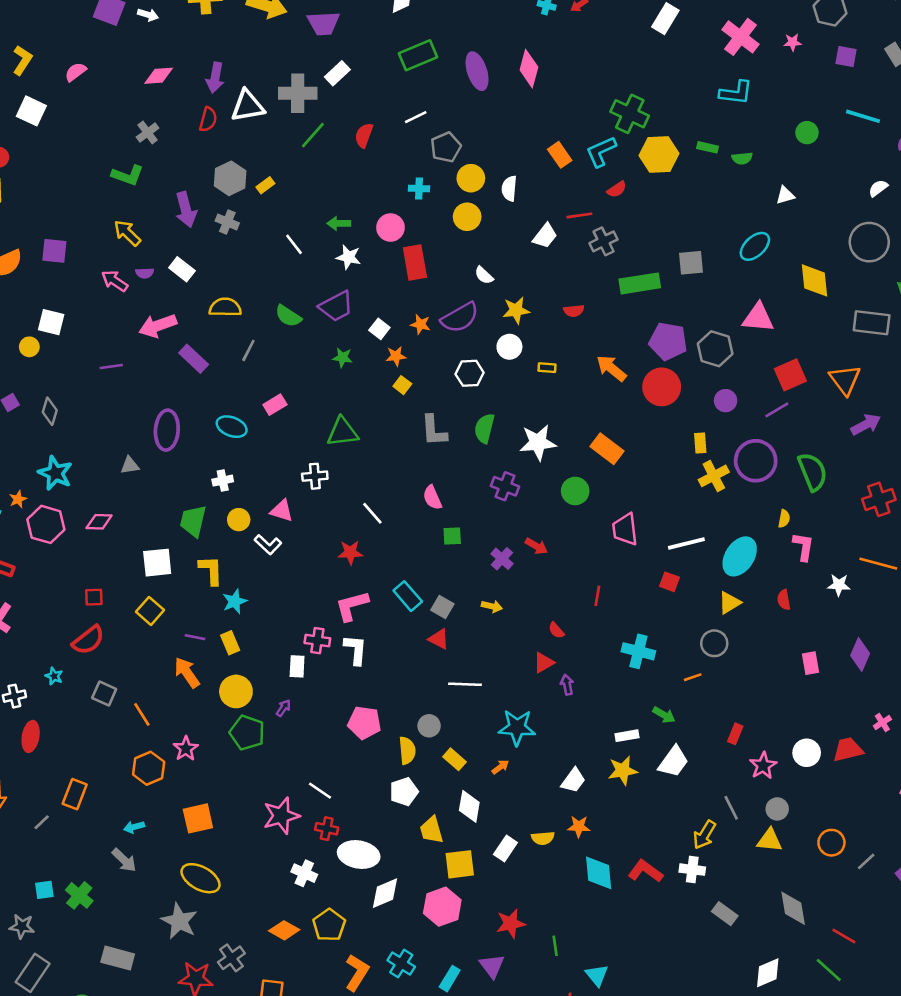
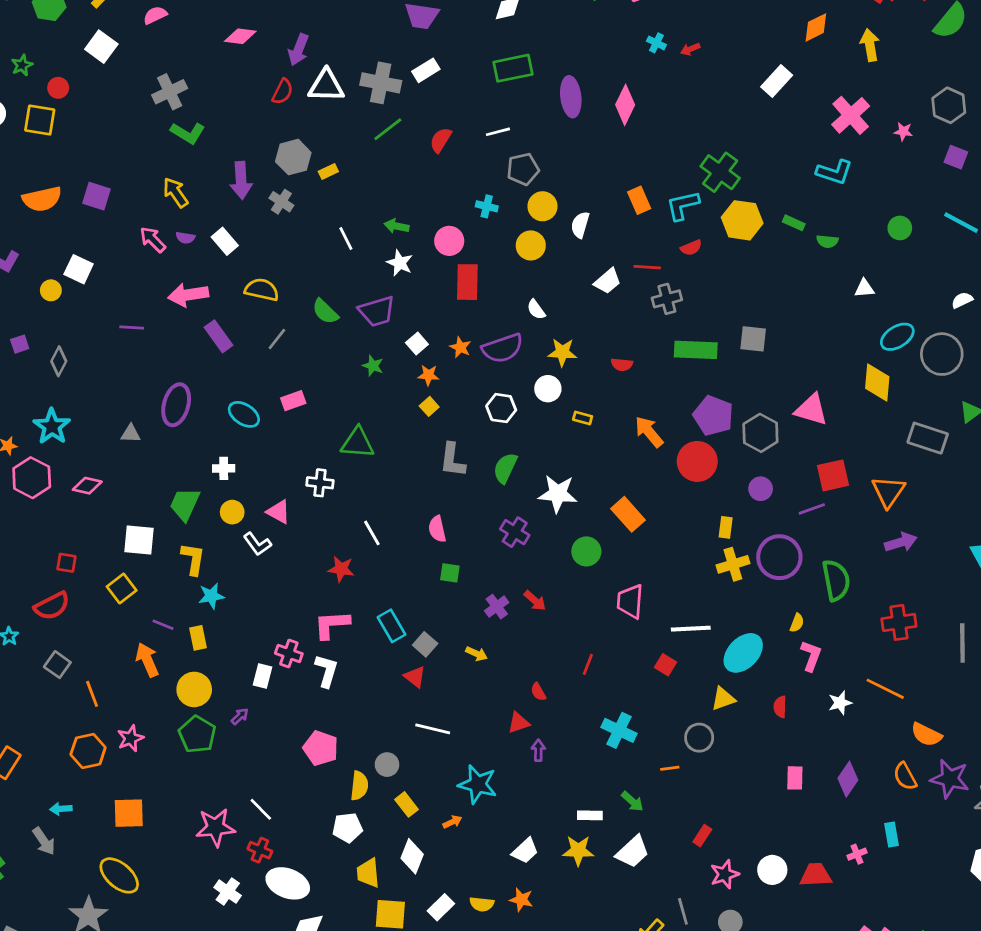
gray cross: (148, 133) -> (170, 92), moved, size x1.4
cyan ellipse: (755, 246) -> (897, 337), moved
white star: (839, 585) -> (840, 703), turned -30

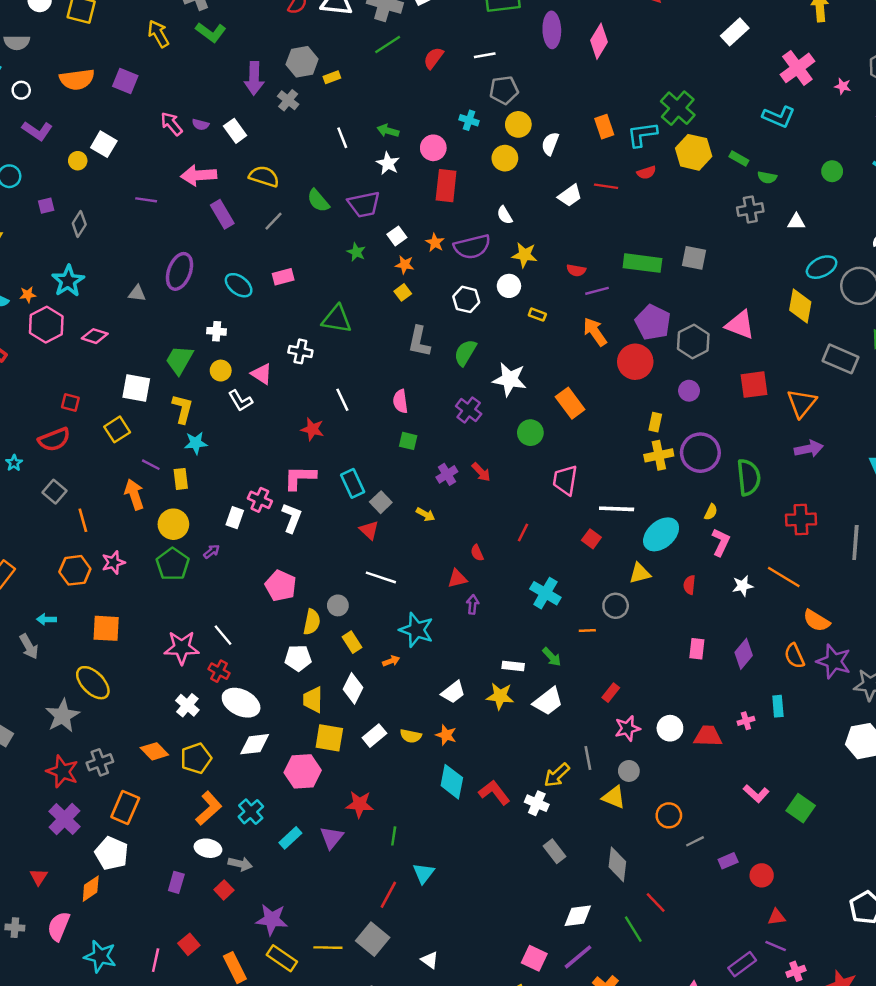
yellow arrow: (176, 192) -> (158, 34), moved
gray cross: (667, 299) -> (750, 209), moved
purple line: (812, 509) -> (597, 291), moved

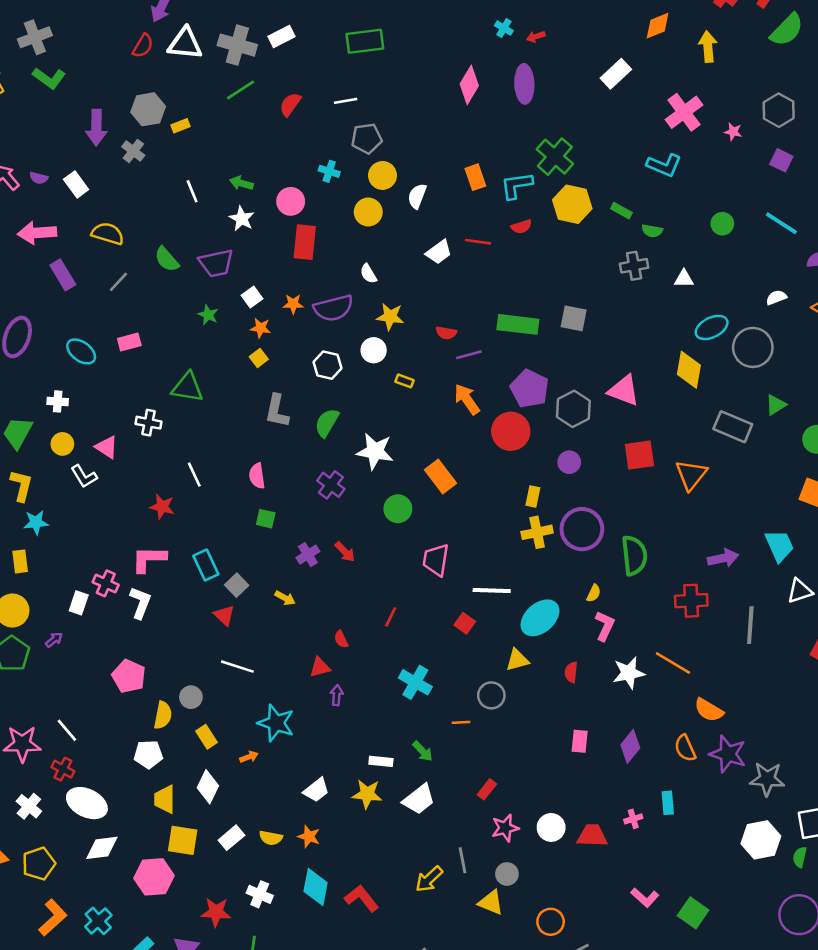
purple ellipse: (552, 30) -> (524, 84), moved
orange star: (435, 243) -> (293, 304), turned -30
purple arrow: (809, 449) -> (723, 558), moved
white star: (743, 586) -> (629, 673), size x1.4
white cross: (537, 803) -> (260, 894), moved

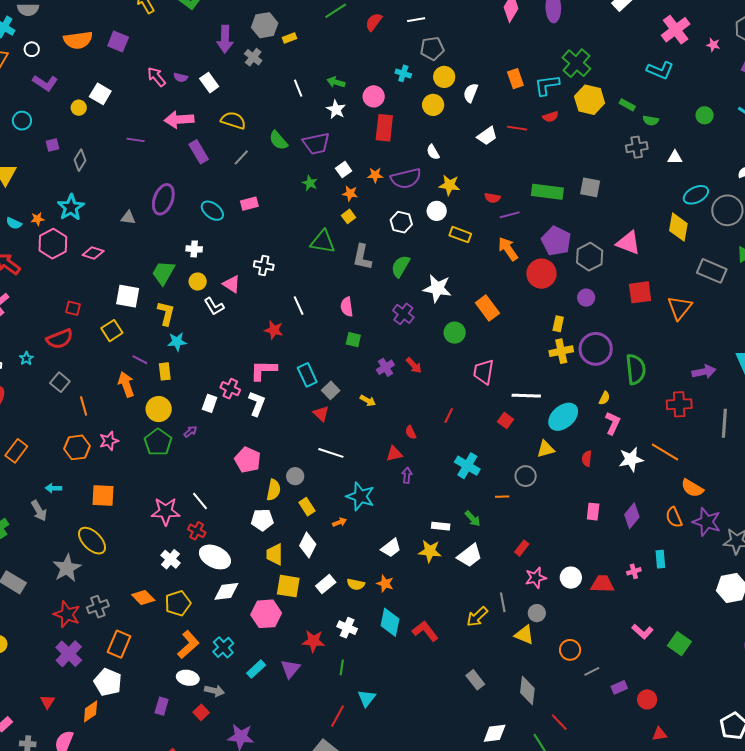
yellow rectangle: (405, 381) -> (460, 235), size x1.5
green triangle: (188, 387) -> (323, 242), moved

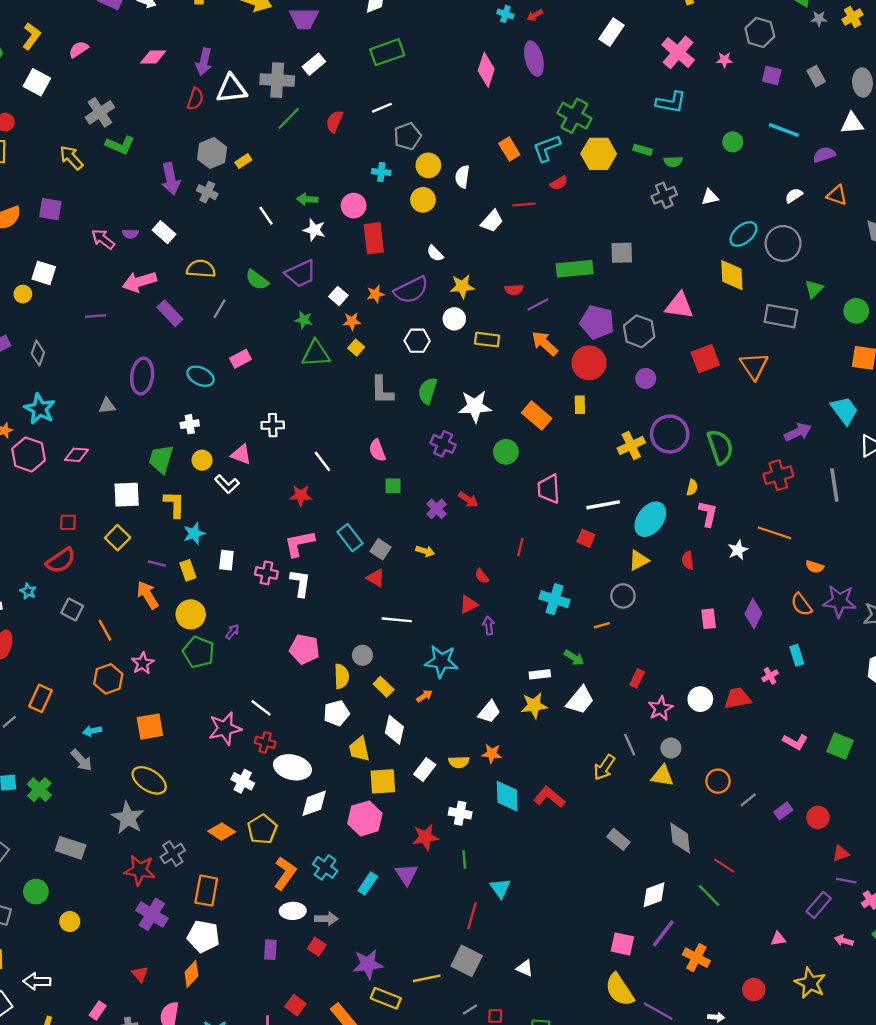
green triangle: (323, 242) -> (316, 354), moved
yellow rectangle: (558, 324) -> (580, 405), moved
white rectangle: (210, 403) -> (226, 560), moved
white star: (631, 459) -> (738, 550), size x0.7
orange semicircle: (692, 488) -> (815, 567), size x0.7

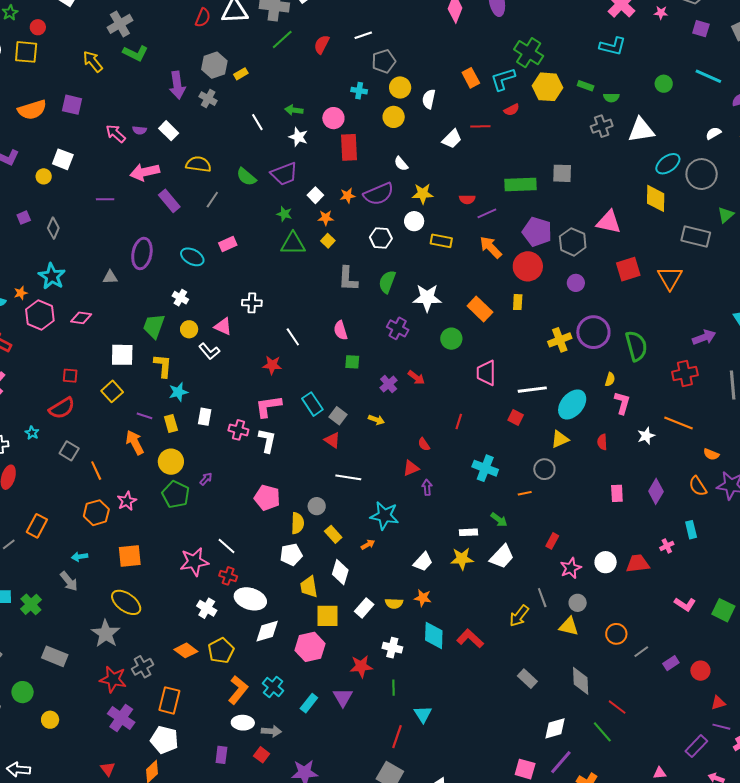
white triangle: (710, 197) -> (641, 130), size x1.8
white cross: (190, 424) -> (180, 298), turned 35

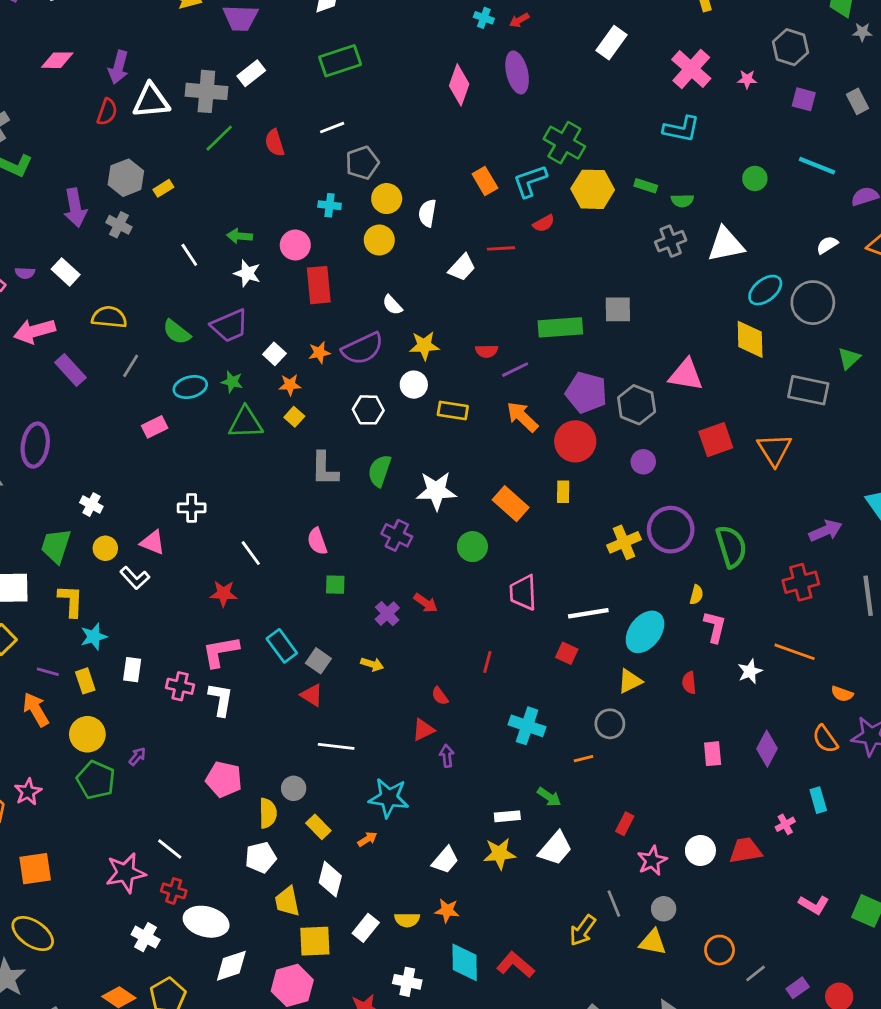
red semicircle: (322, 44) -> (275, 143), turned -42
cyan ellipse: (192, 257) -> (190, 387), moved, turned -40

